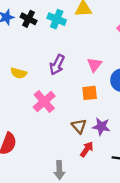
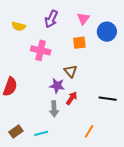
pink cross: (44, 102) -> (41, 50), turned -36
purple star: (101, 127) -> (57, 86), moved
red arrow: (87, 149) -> (72, 98), moved

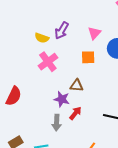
yellow semicircle: (19, 26) -> (42, 38), moved
pink cross: (41, 50) -> (48, 62), turned 36
brown triangle: (71, 71) -> (77, 86), turned -48

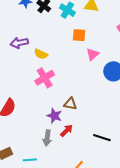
purple arrow: (62, 31) -> (19, 43), moved, turned 42
orange square: (88, 57) -> (79, 35), moved

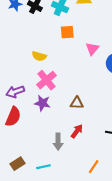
orange square: (79, 35) -> (67, 32), moved
purple arrow: (19, 43) -> (15, 92), moved
purple star: (54, 116) -> (42, 103), moved

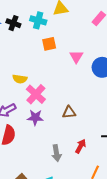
yellow semicircle: (39, 56) -> (20, 79), moved
red arrow: (77, 131) -> (81, 146), moved

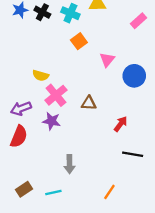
orange square: (49, 44) -> (79, 41), turned -32
brown triangle: (69, 112) -> (89, 103), moved
red arrow: (81, 146) -> (121, 124), moved

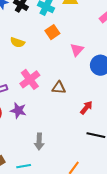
yellow semicircle: (41, 75) -> (17, 42), moved
purple star: (52, 121) -> (18, 110), moved

